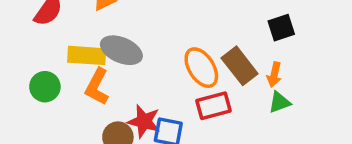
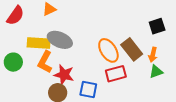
red star: (144, 121) -> (64, 75), moved

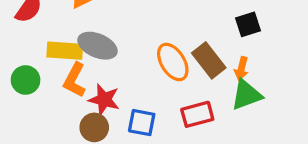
green triangle: (156, 72) -> (246, 95), size x1.5
red rectangle: (116, 74) -> (197, 114), moved

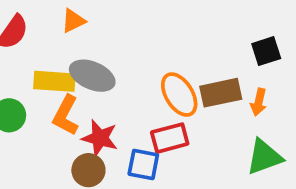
brown rectangle: (209, 60) -> (221, 93), turned -64
green triangle: (246, 95) -> (264, 157), moved
red rectangle: (197, 114) -> (170, 138), moved

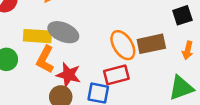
orange arrow: (259, 102) -> (188, 50), moved

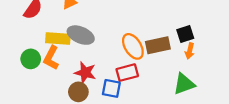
black square: (182, 15) -> (185, 34), moved
orange L-shape: (45, 59) -> (51, 58), moved

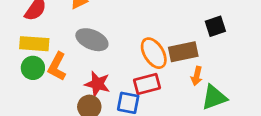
black square: (185, 34) -> (215, 26), moved
yellow rectangle: (58, 38) -> (34, 44), moved
orange arrow: (190, 51) -> (197, 76), moved

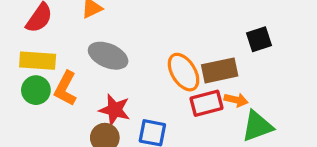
orange arrow: (197, 76) -> (236, 100), turned -90
red rectangle: (147, 84) -> (206, 103), moved

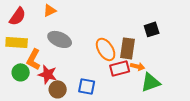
brown rectangle: (220, 70) -> (128, 48), turned -70
green circle: (36, 90) -> (21, 72), moved
red star: (115, 110) -> (48, 74), moved

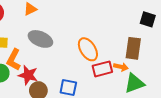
black square: (152, 29) -> (148, 19), moved, turned 35
brown rectangle: (128, 48) -> (133, 48), moved

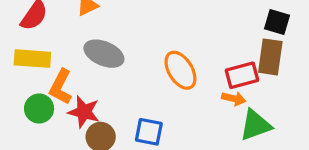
brown rectangle: (133, 48) -> (270, 57), moved
red rectangle: (102, 69) -> (242, 75), moved

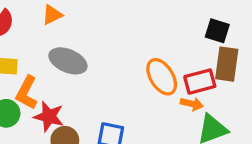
black square: (277, 22) -> (217, 31), moved
orange ellipse: (180, 70) -> (162, 77), moved

